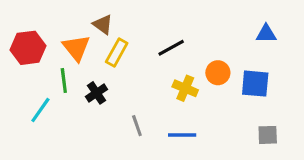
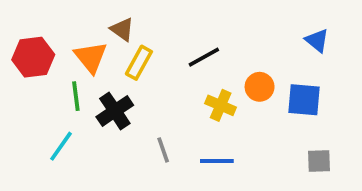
blue triangle: (266, 34) -> (317, 40), turned 40
black cross: (96, 93) -> (115, 111), size x1.4
cyan line: (40, 110) -> (61, 146), moved

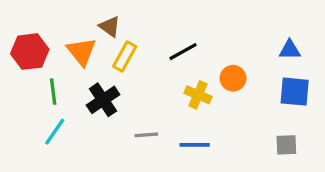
blue triangle: (317, 40) -> (290, 50), moved, turned -40
green line: (76, 96) -> (53, 92), moved
blue square: (304, 100) -> (295, 92), moved
gray line: (163, 150) -> (146, 135), turned -75

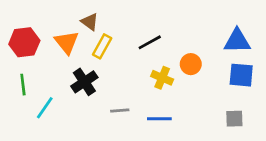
blue triangle: (290, 50) -> (237, 41), size x1.5
green line: (53, 92) -> (23, 85), moved

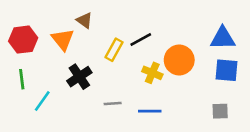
yellow rectangle: (102, 46) -> (114, 50), moved
orange circle: (191, 64) -> (179, 60), size x1.5

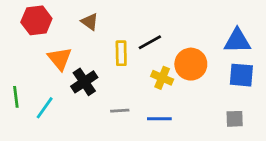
red hexagon: (23, 40) -> (36, 20), moved
orange triangle: (63, 40) -> (60, 59), moved
yellow rectangle: (114, 50) -> (121, 53), turned -30
green line: (22, 79) -> (16, 97), moved

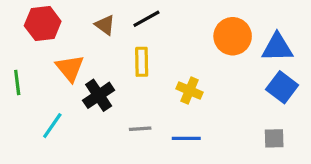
black line: (150, 42) -> (146, 19), moved
orange circle: (191, 64) -> (233, 36), moved
blue square: (241, 75) -> (282, 87), turned 32
green line: (16, 97) -> (17, 83), moved

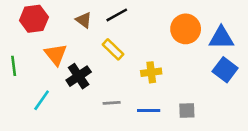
yellow rectangle: (142, 62) -> (113, 49), turned -45
yellow cross: (190, 90) -> (151, 72), turned -30
gray square: (274, 138) -> (187, 111), moved

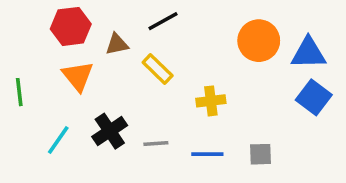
red hexagon: (34, 19) -> (71, 26), moved
brown triangle: (84, 20) -> (117, 44), moved, turned -48
black cross: (79, 76) -> (110, 131), moved

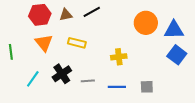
brown triangle: (117, 44) -> (66, 15), moved
yellow rectangle: (158, 69) -> (77, 43), moved, turned -30

